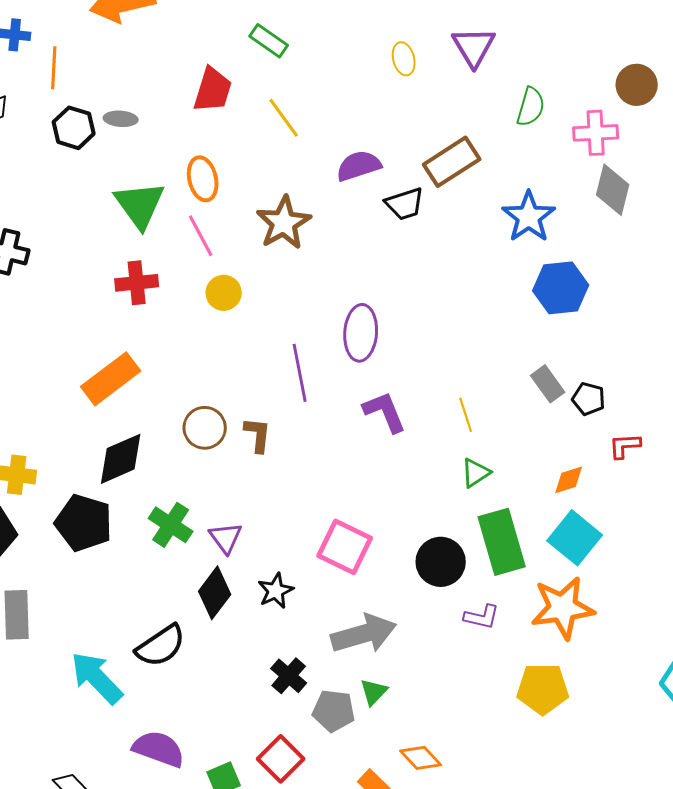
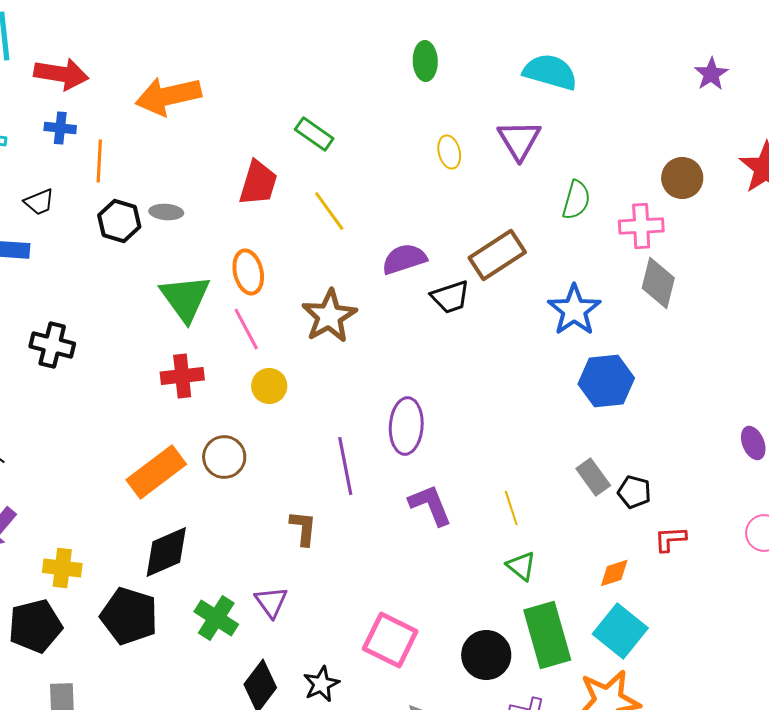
brown circle: (205, 428) -> (224, 457), moved
green triangle: (476, 473) -> (521, 566), turned -48
purple triangle: (226, 538) -> (271, 602), moved

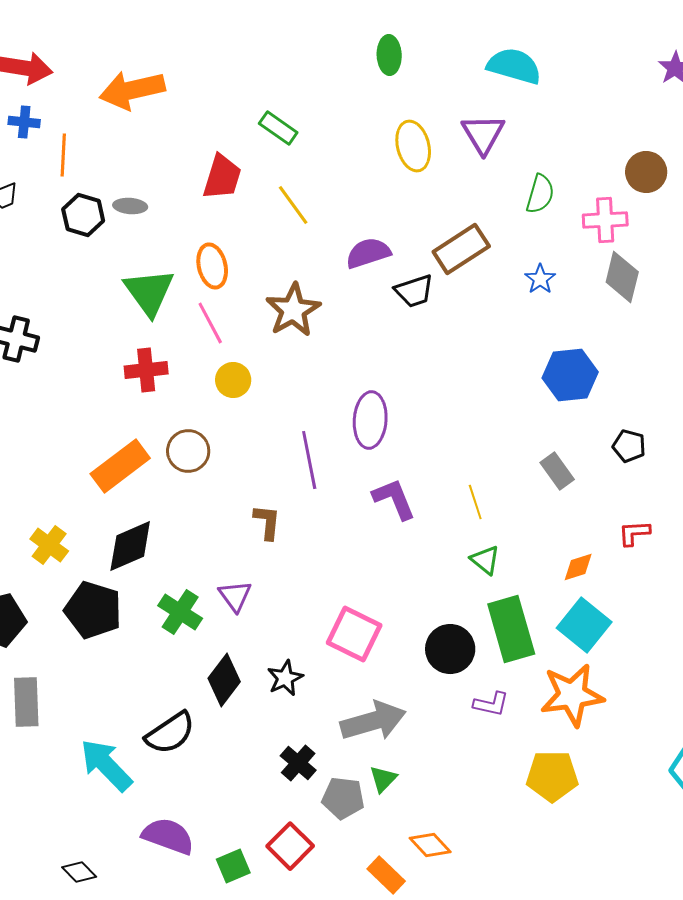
yellow ellipse: (449, 152) -> (413, 146), size x1.5
blue star: (574, 310) -> (540, 279), moved, size x0.6
black pentagon: (634, 492) -> (629, 446), moved
yellow cross: (62, 568) -> (49, 545), moved, turned 30

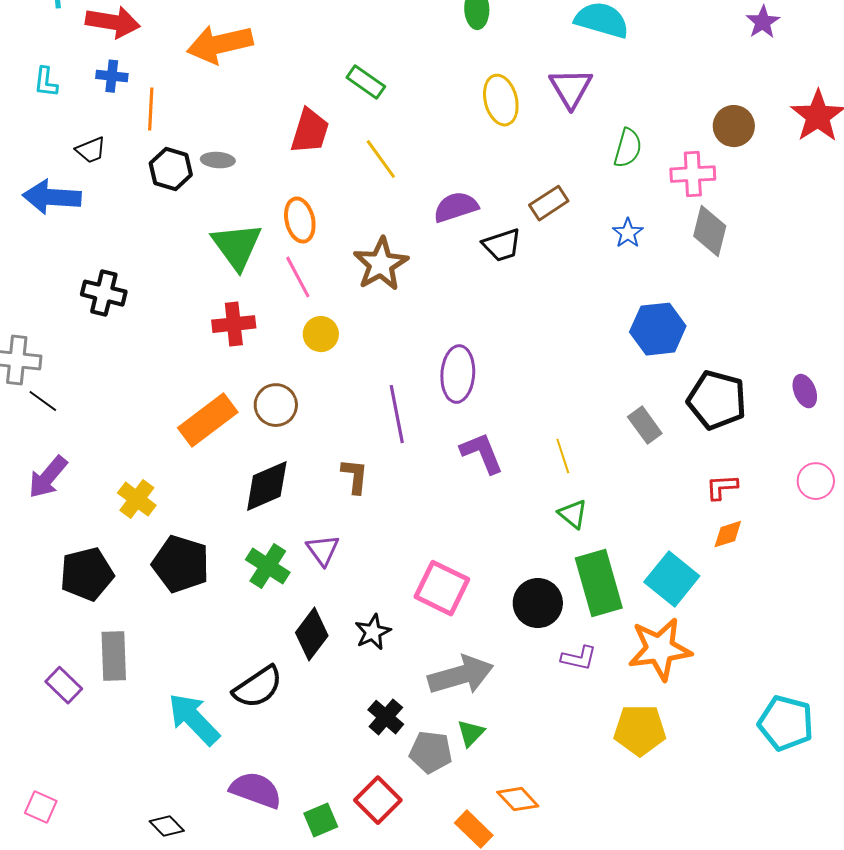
brown rectangle: (461, 249) -> (549, 203), size x0.7
black pentagon: (629, 446) -> (717, 400), size x1.8
black diamond: (130, 546) -> (267, 486), moved
orange diamond: (578, 567) -> (728, 534), moved

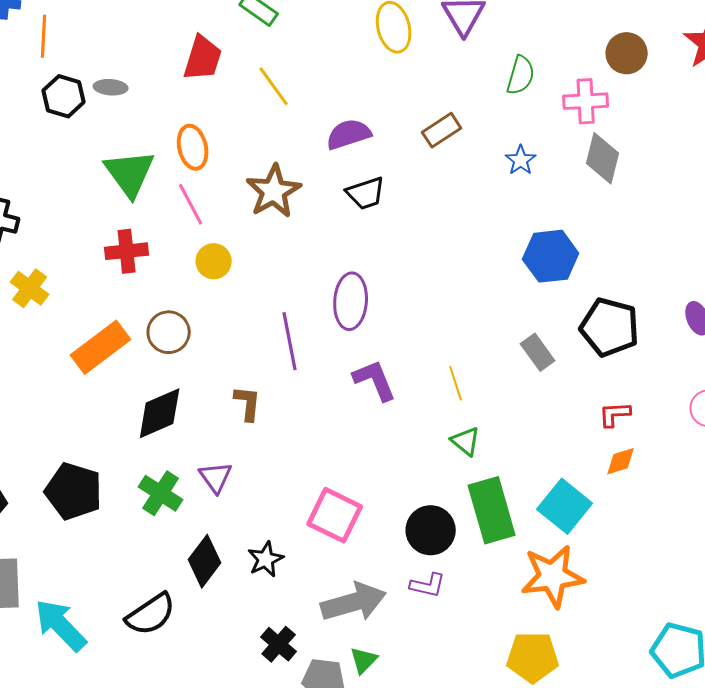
black trapezoid: (502, 245) -> (366, 193), moved
yellow cross: (137, 499) -> (30, 288), moved
purple L-shape: (579, 658) -> (428, 585), moved
cyan arrow: (194, 719) -> (61, 625), moved

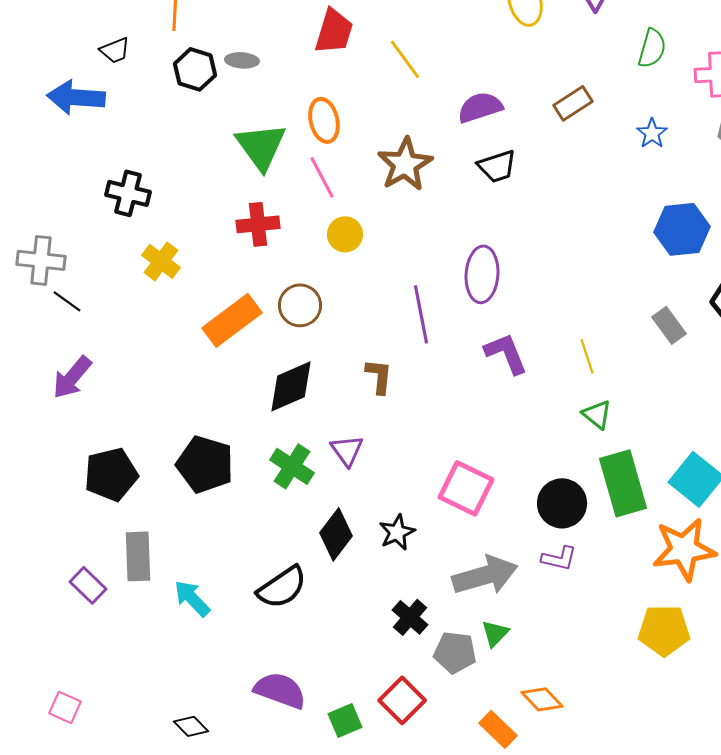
cyan arrow: (61, 625) -> (192, 598), size x0.7

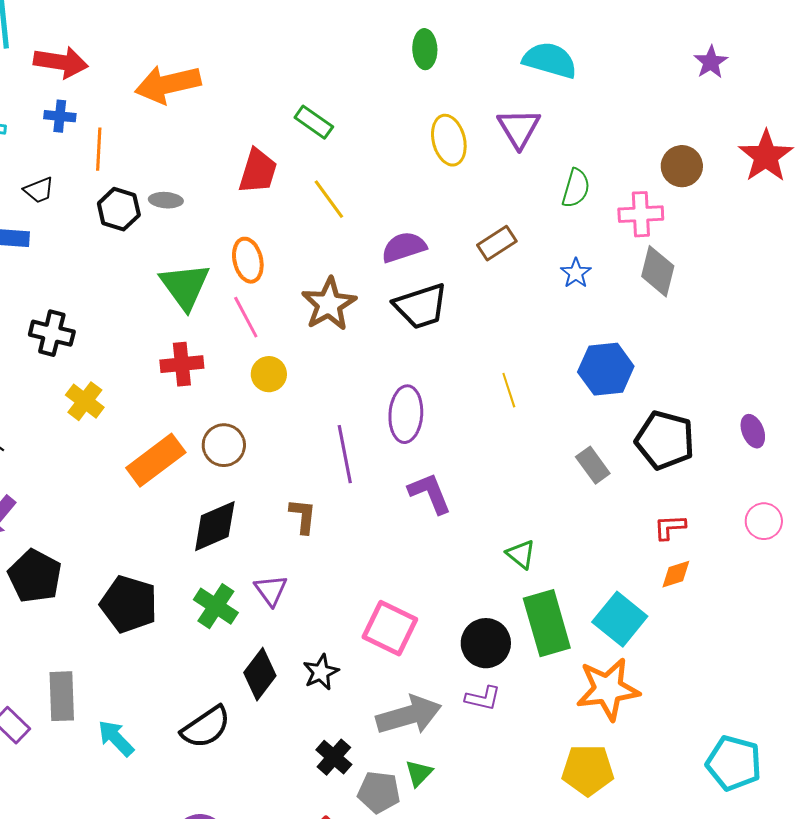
black trapezoid: (497, 166) -> (421, 306), size x1.4
yellow line: (587, 356) -> (509, 390), moved
black pentagon: (111, 474) -> (35, 576), moved, turned -30

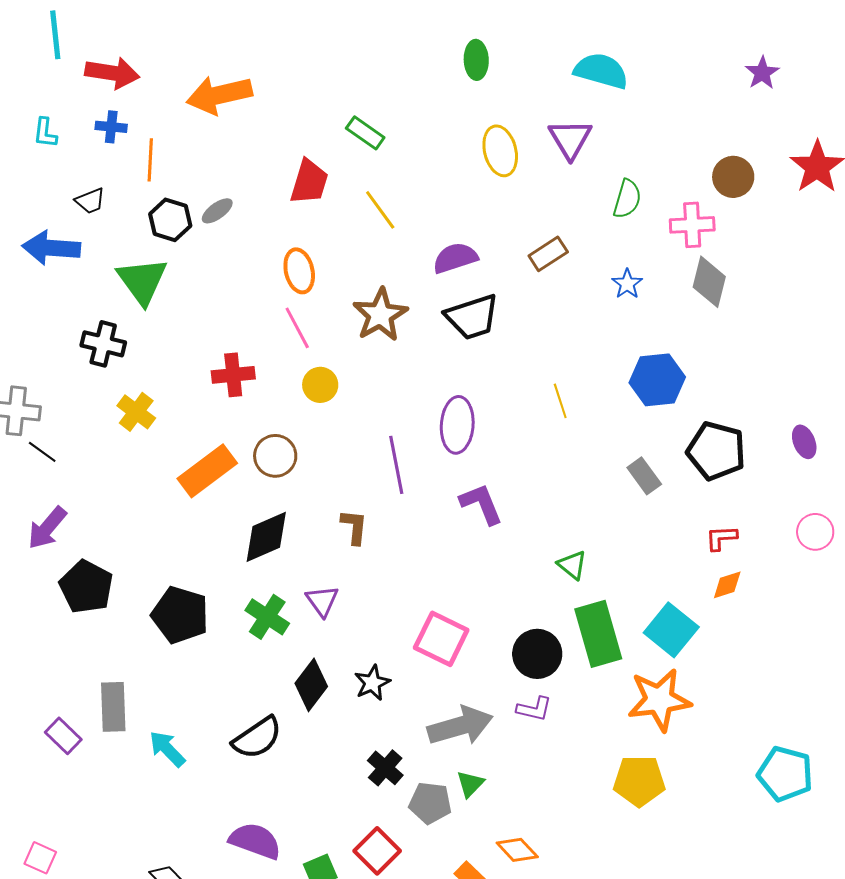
gray ellipse: (166, 200) -> (217, 211), turned -40
green triangle: (185, 286) -> (142, 281), moved

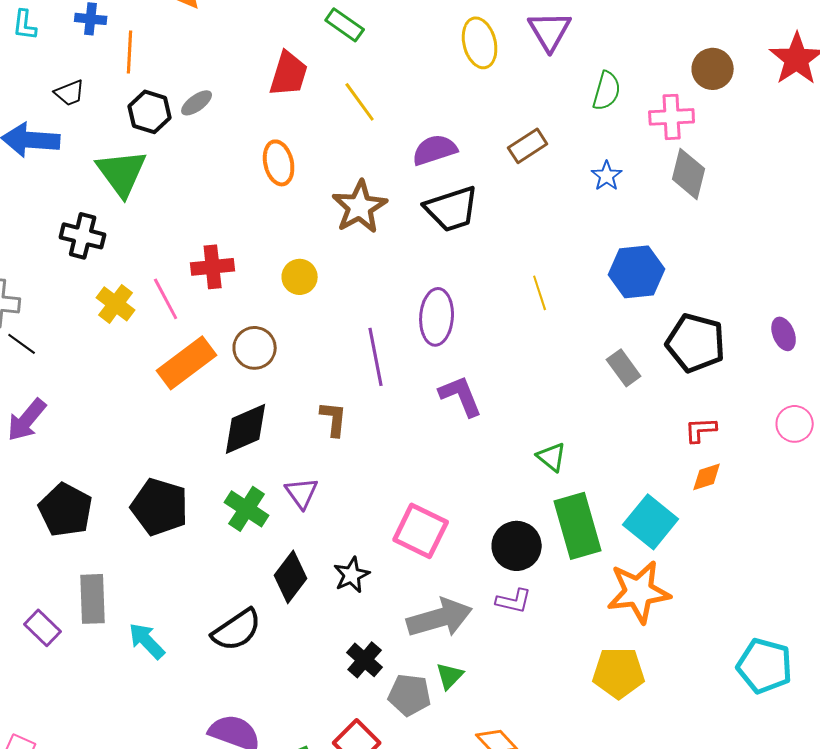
pink line: (297, 328) -> (166, 299), moved
black pentagon: (86, 587) -> (66, 510), moved

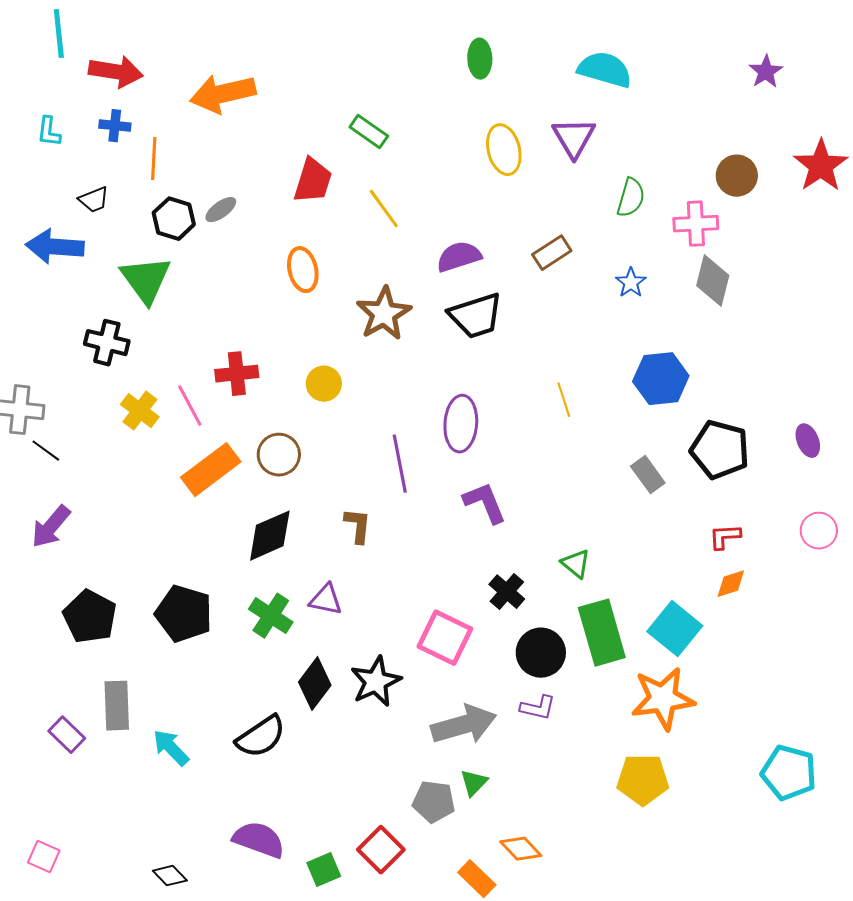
purple triangle: (302, 493) -> (326, 600), turned -42
black star: (352, 575) -> (376, 682), size x1.4
black cross: (365, 660) -> (507, 592), moved

